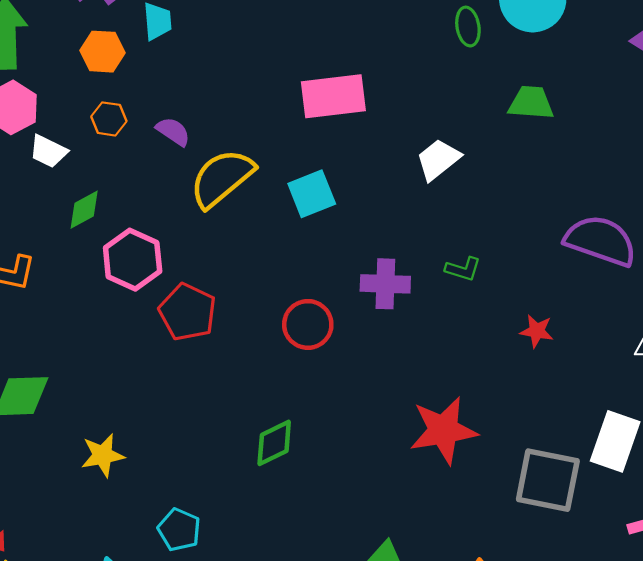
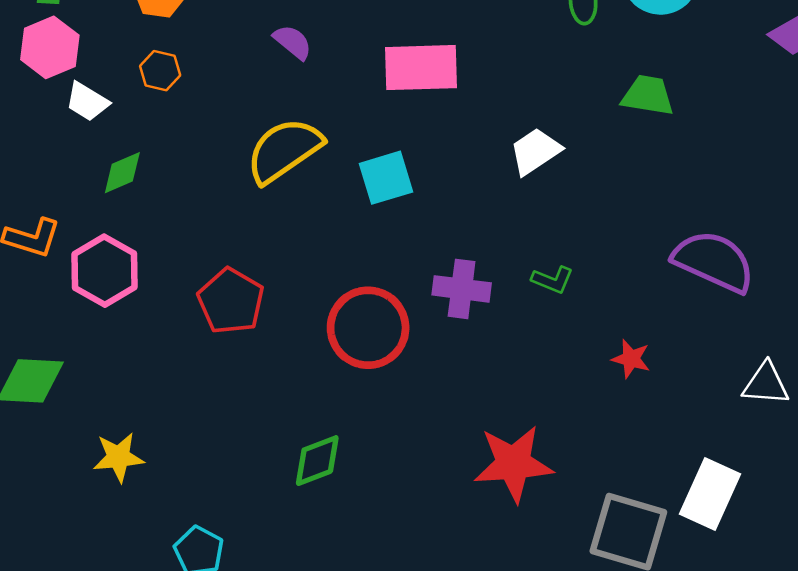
purple semicircle: (173, 131) -> (293, 42), moved
pink hexagon: (133, 260) -> (105, 271), moved
red circle: (308, 324) -> (368, 328), size x1.4

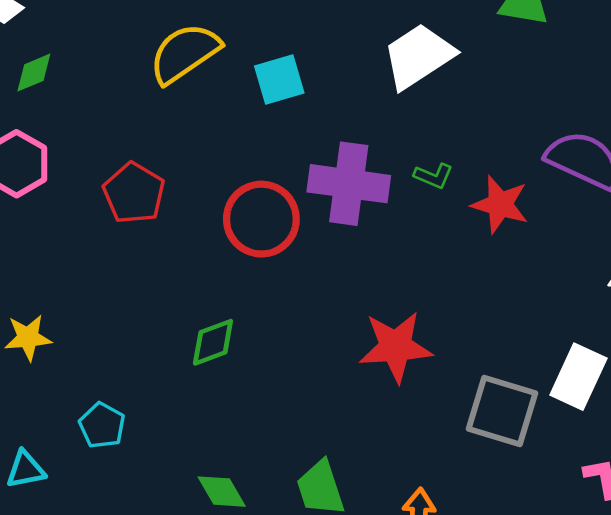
white trapezoid: (535, 151) -> (418, 56), size x1.5
purple cross: (462, 289) -> (349, 184), size x1.5
red star: (631, 359) -> (500, 204), moved, size x1.6

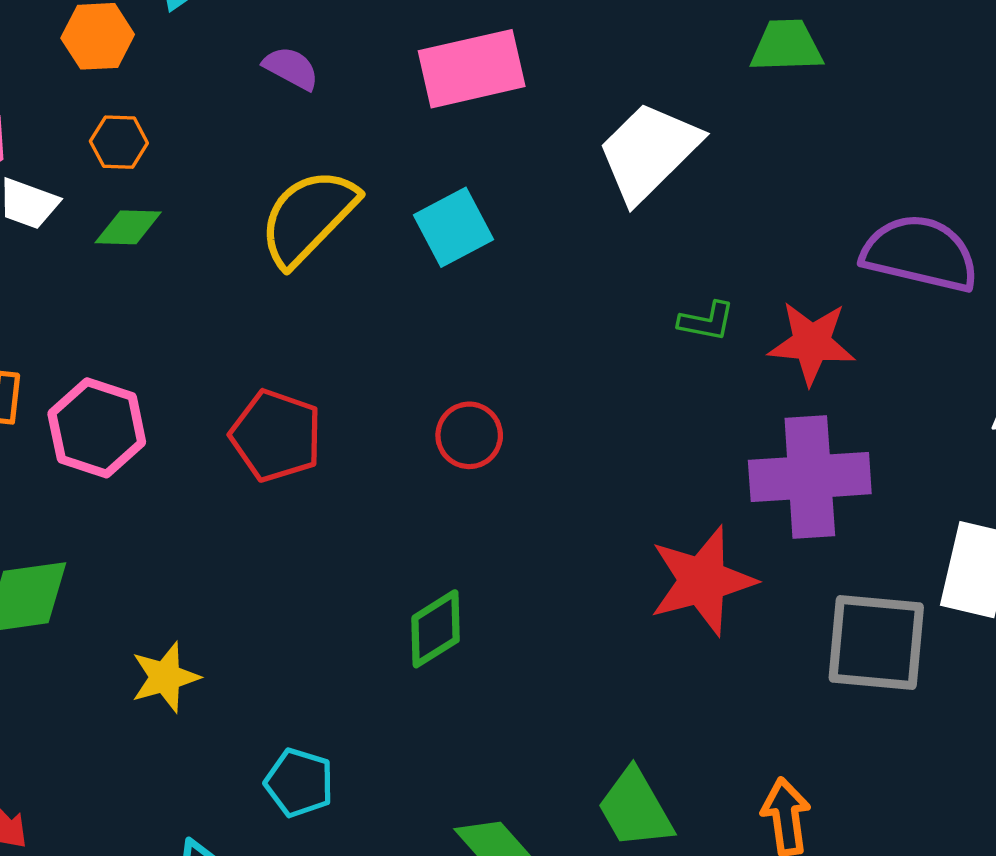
green diamond: (34, 73) -> (128, 227), moved, turned 36
purple cross: (349, 184) -> (810, 477), moved
red circle: (261, 219) -> (469, 435), size x0.6

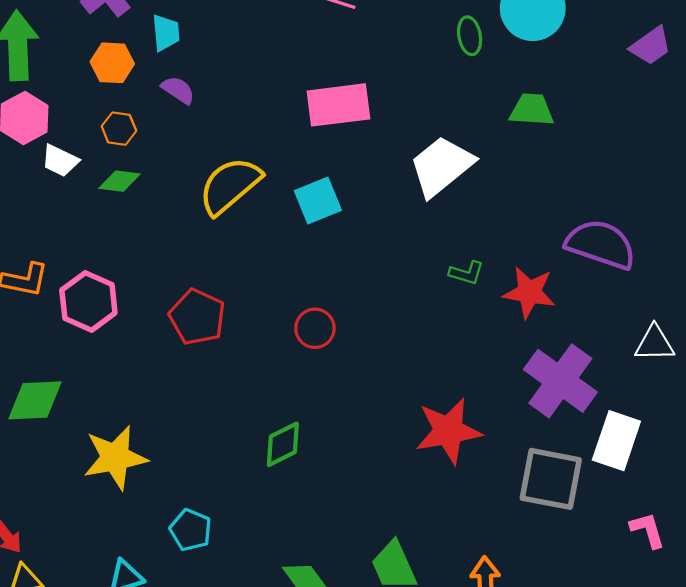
purple semicircle: (291, 68) -> (178, 90), moved
purple cross: (810, 477) -> (560, 381), moved, turned 34
yellow star: (165, 677) -> (115, 458), size x1.5

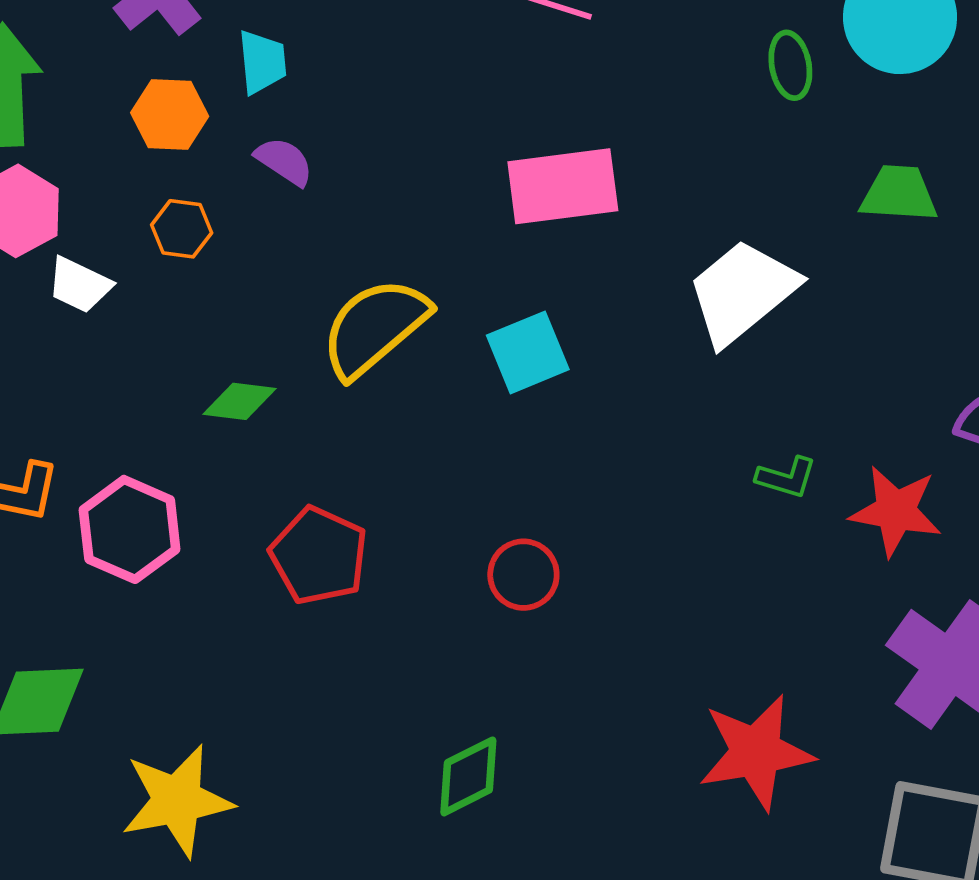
green diamond: (120, 181) -> (240, 401), moved

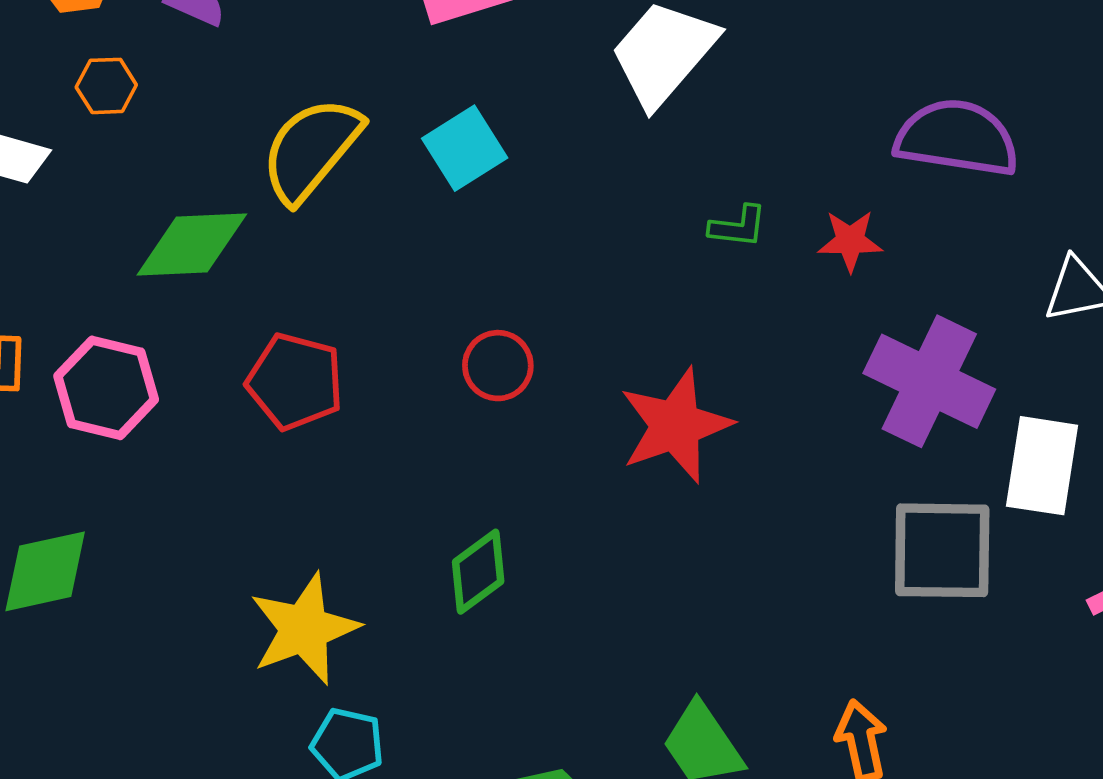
green diamond: (240, 401) -> (192, 244), size x1.6
red star: (896, 511) -> (850, 241), size x0.7
red star: (756, 752) -> (675, 425), moved
yellow star: (177, 801) -> (304, 629), moved

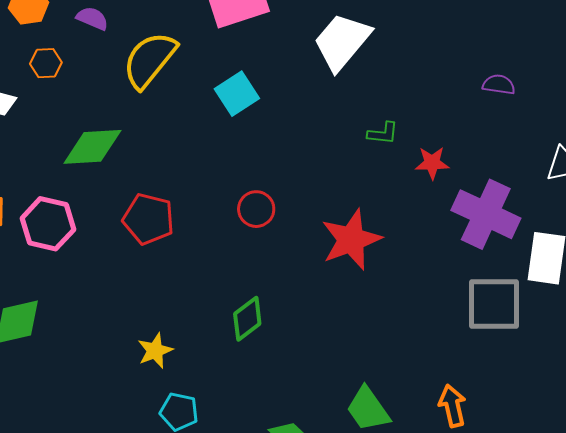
purple semicircle: (957, 138) -> (499, 85), size x0.5
yellow semicircle: (311, 149) -> (150, 60), moved
red star: (850, 241) -> (432, 163), moved
yellow star: (304, 629) -> (155, 351), size x0.6

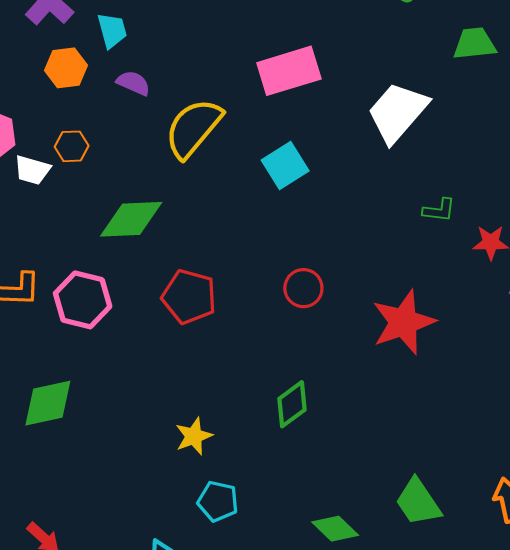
orange hexagon: (46, 63) -> (72, 146), moved

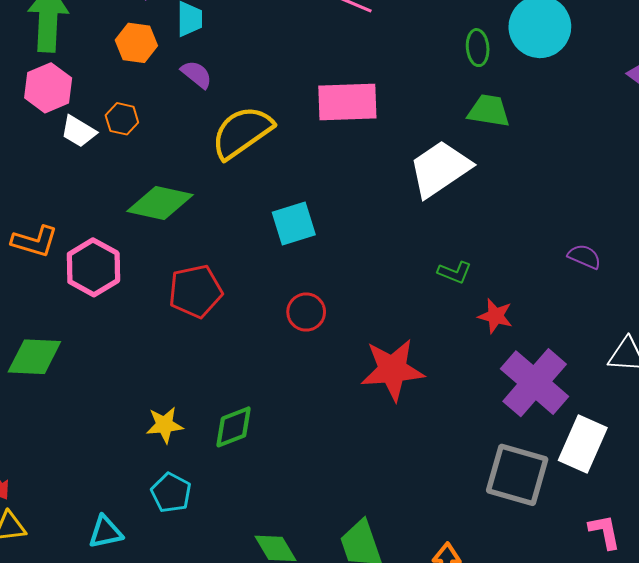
green trapezoid: (475, 44) -> (489, 111), moved
cyan square: (285, 166) -> (294, 223), moved
red pentagon: (189, 297) -> (195, 291), turned 30
green diamond: (292, 404) -> (234, 427), moved

